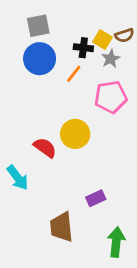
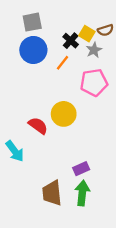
black cross: (83, 48) -> (71, 41), turned 35
green arrow: (116, 242) -> (82, 193), moved

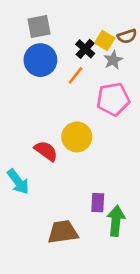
purple rectangle: (81, 169) -> (98, 203), turned -63
brown trapezoid: (52, 193) -> (63, 232), turned 88
green arrow: (82, 193) -> (116, 221), moved

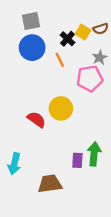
gray star: (113, 60) -> (100, 58), moved
orange line: (75, 75) -> (60, 60), turned -64
cyan arrow: (18, 182) -> (14, 164), moved, turned 50
green arrow: (116, 221) -> (94, 154), moved

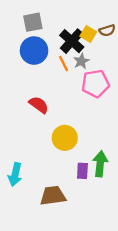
black cross: (68, 39) -> (72, 41), size x1.5
gray star: (100, 58) -> (81, 61), moved
yellow circle: (61, 108) -> (65, 138), moved
red semicircle: (37, 120) -> (39, 105), moved

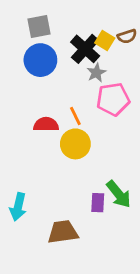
orange line: (64, 64) -> (75, 116), moved
red semicircle: (39, 105) -> (46, 124), turned -36
yellow circle: (65, 138) -> (75, 144), moved
green arrow: (100, 164) -> (119, 194), turned 135

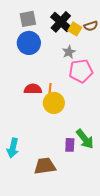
black cross: (85, 49) -> (61, 22), moved
orange line: (75, 116) -> (50, 90), moved, turned 32

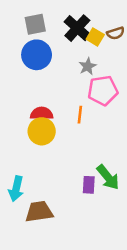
orange line: (50, 90) -> (80, 115), moved
yellow circle: (54, 103) -> (42, 131), moved
brown trapezoid: (45, 166) -> (39, 212), moved

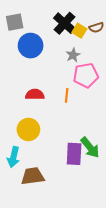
gray square: (35, 24) -> (15, 22), moved
yellow circle: (42, 131) -> (28, 129), moved
purple rectangle: (89, 185) -> (74, 154), size x1.5

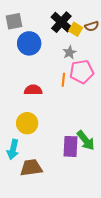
orange line: (67, 95) -> (63, 80), moved

